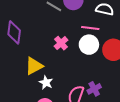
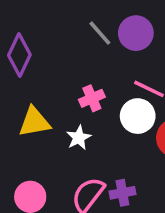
white star: (46, 82) -> (79, 138), moved

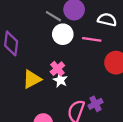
pink cross: (92, 98) -> (57, 69), moved
white circle: (138, 116) -> (63, 34), moved

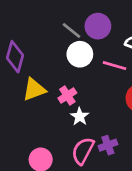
yellow triangle: (32, 79) -> (34, 89), moved
white star: (60, 80) -> (80, 116), moved

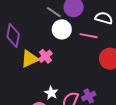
pink cross: (67, 96) -> (45, 56), moved
white star: (80, 116) -> (51, 93), moved

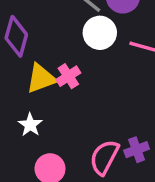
white star: (51, 93) -> (30, 125), moved

